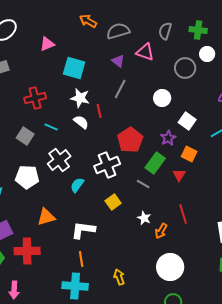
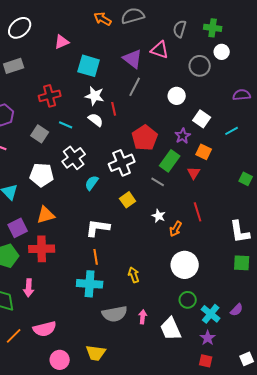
gray semicircle: (118, 31) -> (133, 16), moved
purple triangle: (118, 61) -> (133, 59), size x1.5
orange triangle: (46, 217) -> (46, 215), moved

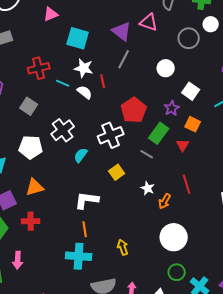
cyan line: (66, 125) -> (63, 83), moved
red cross: (42, 249) -> (31, 221), size x0.7

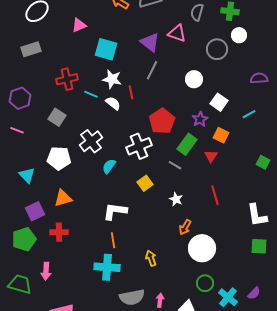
orange arrow: (165, 201) -> (185, 227), moved

